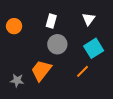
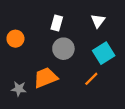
orange circle: (14, 26) -> (15, 39), moved
orange trapezoid: (41, 70) -> (46, 78), turned 30

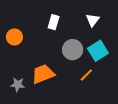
gray circle: (63, 49) -> (73, 50), moved

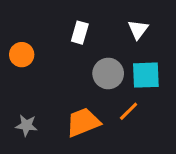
cyan square: (98, 51) -> (146, 75), turned 30
orange trapezoid: (43, 74) -> (83, 122), moved

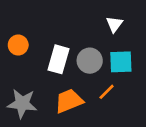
white rectangle: (80, 33) -> (58, 59), moved, size x1.5
gray star: (26, 125) -> (22, 103), size x1.6

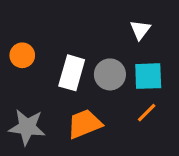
orange line: (107, 92) -> (147, 113), moved

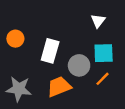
gray circle: (110, 74) -> (79, 65), moved

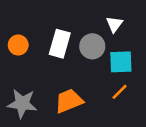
white rectangle: (50, 51) -> (60, 44), moved
gray circle: (79, 65) -> (92, 46), moved

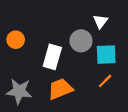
white rectangle: (60, 44) -> (52, 57), moved

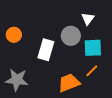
orange trapezoid: (60, 89) -> (69, 83), moved

